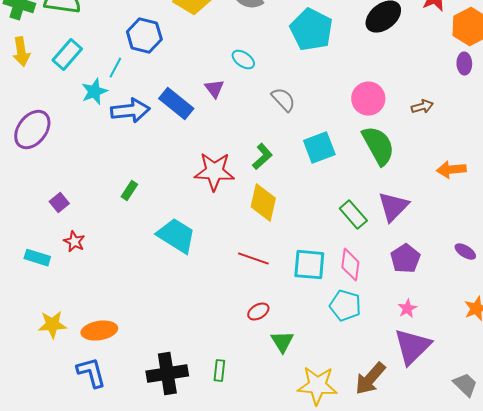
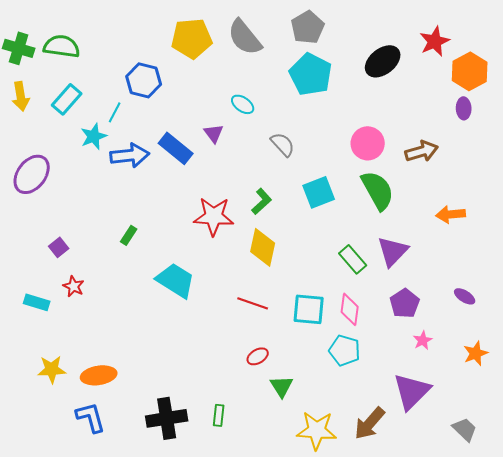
brown arrow: (422, 107) -> (422, 151), size x1.5
pink star: (407, 309) -> (423, 340), moved

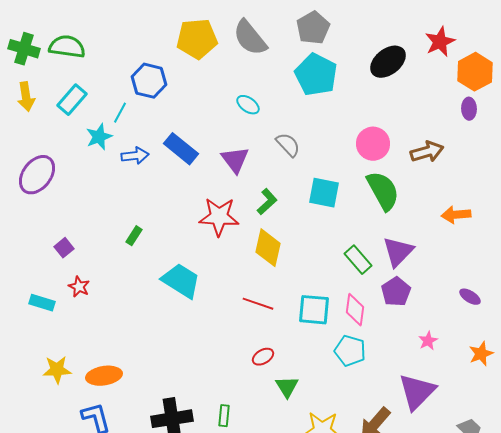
purple triangle: (214, 133) -> (235, 160), moved, size x1.4
blue arrow: (130, 155) -> (135, 156), size x0.7
cyan square: (319, 192) -> (324, 193), turned 32
purple pentagon: (405, 303) -> (396, 292), moved

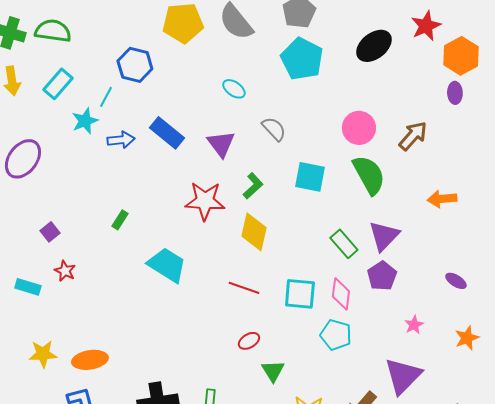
brown arrow: (427, 152) -> (413, 136), turned -32

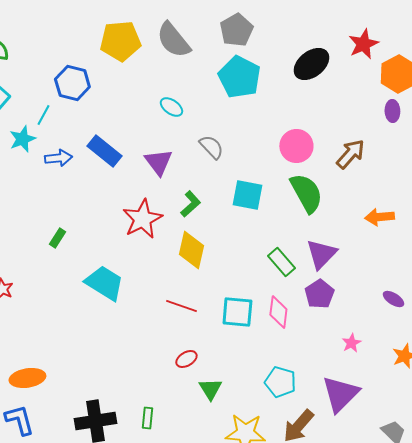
red star: (205, 201) -> (142, 219), turned -30
cyan pentagon: (336, 335) -> (280, 382), moved

